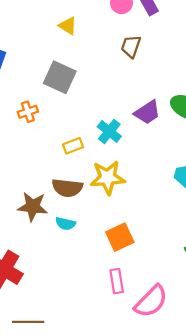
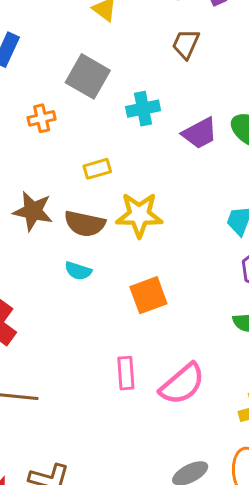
cyan cross: (109, 131) -> (143, 109), moved, turned 35
brown star: (33, 207) -> (33, 211), moved
pink rectangle: (117, 281) -> (126, 373), moved

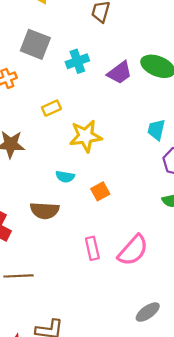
brown semicircle: (85, 224) -> (45, 211), moved
cyan semicircle: (78, 271) -> (65, 177), moved
orange square: (148, 295) -> (100, 191), size x0.7

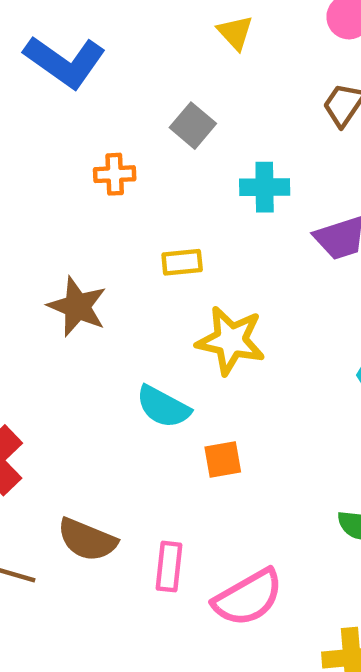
gray square: (35, 44) -> (193, 126), size x0.7
cyan semicircle: (65, 177) -> (163, 407), size x1.4
brown semicircle: (45, 211) -> (87, 540), moved

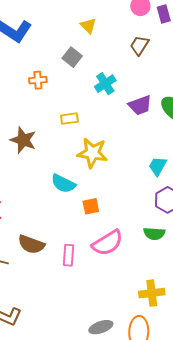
yellow triangle: (235, 33) -> (88, 26), moved
cyan cross: (265, 187) -> (105, 84), turned -30
pink semicircle: (248, 598) -> (107, 243), moved

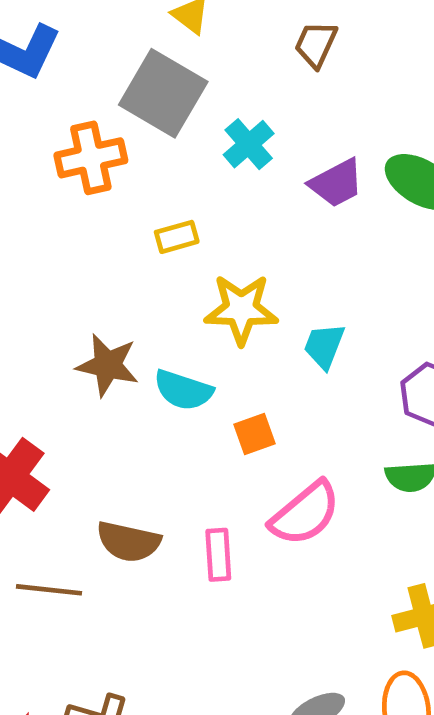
gray square: (72, 57) -> (163, 93), size x1.8
orange cross: (38, 80) -> (91, 158), size x1.6
brown star: (23, 140) -> (108, 365), moved
cyan trapezoid: (158, 166) -> (324, 346), moved

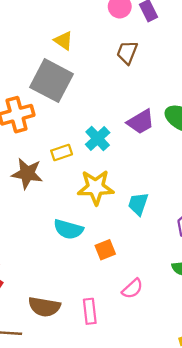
cyan cross: (249, 144) -> (98, 139), moved
brown star: (108, 365) -> (27, 173), moved
pink semicircle: (305, 514) -> (132, 289), size x0.6

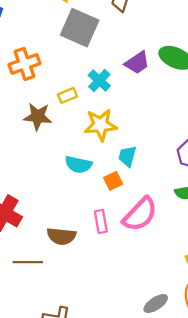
gray square: (51, 81) -> (80, 28), moved
cyan trapezoid: (138, 204) -> (127, 156), moved
pink semicircle: (132, 289) -> (140, 214), size x1.8
pink rectangle: (90, 311) -> (101, 221), moved

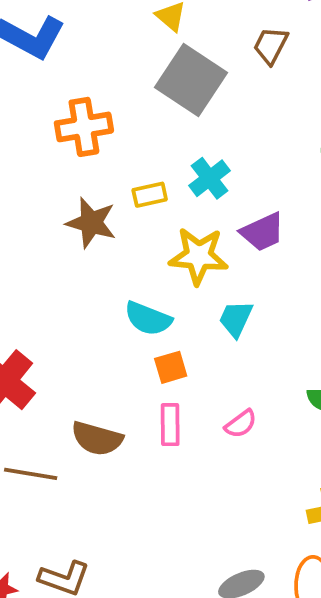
purple trapezoid: (137, 63) -> (263, 232), moved
orange square: (113, 181) -> (171, 367), moved
pink semicircle: (140, 214) -> (241, 424), size x0.5

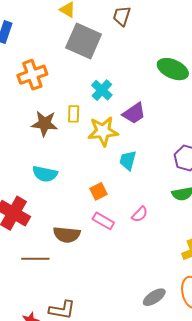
yellow rectangle: (150, 195) -> (74, 114), moved, turned -66
cyan semicircle: (148, 319) -> (45, 174), moved
pink rectangle: (170, 425) -> (103, 221), turned -50

